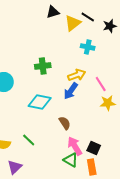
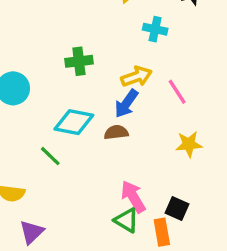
yellow star: (108, 103) -> (189, 144), moved
brown semicircle: (65, 123) -> (116, 132), moved, turned -64
green line: (29, 140) -> (50, 156), moved
black square: (94, 148) -> (177, 208), moved

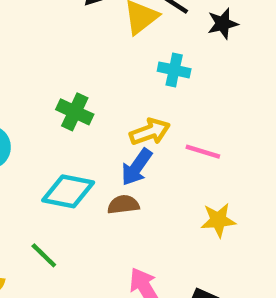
green cross: (79, 61) -> (75, 112), turned 32
pink line: (177, 92) -> (203, 152), turned -40
green line: (50, 156) -> (44, 255), moved

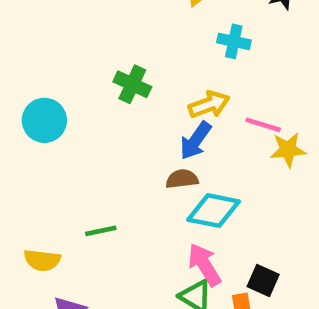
cyan diamond: (68, 191) -> (214, 211), moved
yellow star: (218, 220) -> (288, 150), moved
green line: (44, 255) -> (101, 231), turned -56

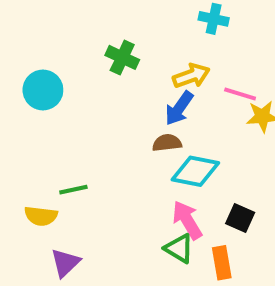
green line: (101, 231) -> (73, 190), moved
black square: (263, 280) -> (240, 218), moved

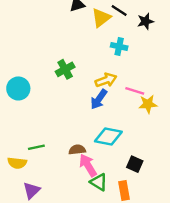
green cross: (122, 57) -> (65, 69), turned 36
brown semicircle: (167, 143) -> (77, 150), moved
pink arrow: (187, 220) -> (88, 165), moved

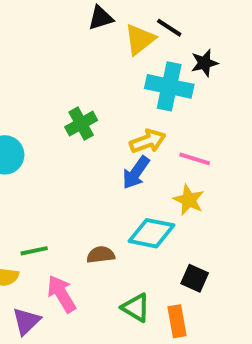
black star: (146, 21) -> (204, 63), moved
cyan cross: (119, 46) -> (169, 86), size x1.6
yellow star: (148, 104) -> (189, 200), moved, turned 30
pink arrow: (88, 165) -> (62, 294), moved

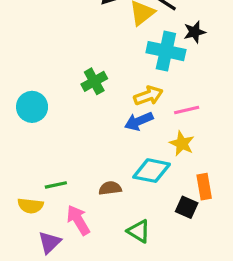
pink line: (195, 159) -> (187, 110), turned -30
blue arrow: (136, 173) -> (139, 121), turned 32
orange rectangle: (177, 321) -> (204, 187), moved

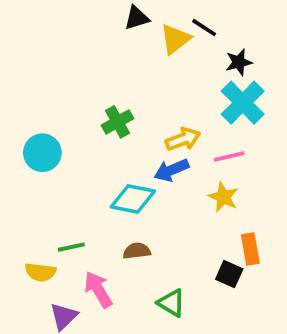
cyan cross: (166, 51) -> (243, 103), moved, turned 33
cyan diamond: (152, 171) -> (133, 199), moved

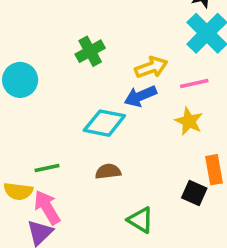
pink arrow: (98, 289) -> (47, 207), moved

